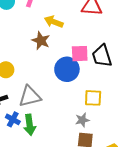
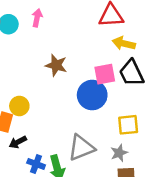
yellow arrow: (54, 22) -> (124, 43), moved
gray triangle: (30, 96) -> (81, 148), moved

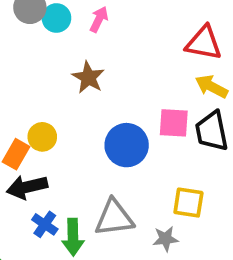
brown star: (56, 65) -> (88, 77), moved
blue circle: (92, 95) -> (127, 145), moved
black arrow: (18, 142) -> (27, 187), size x1.5

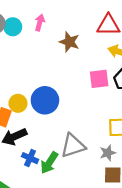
brown star: (88, 77) -> (69, 42), moved
blue circle: (127, 145) -> (45, 100), moved
green arrow: (73, 237) -> (49, 163), turned 45

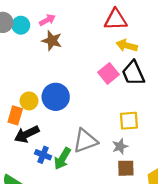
pink arrow: (40, 23) -> (47, 20), turned 49
brown star: (69, 42) -> (52, 41), moved
pink square: (99, 79) -> (109, 73), turned -30

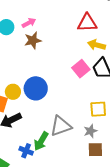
brown star: (52, 41) -> (33, 40), turned -30
blue cross: (43, 155) -> (26, 151), moved

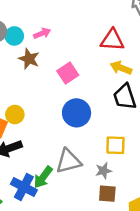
brown star: (33, 40) -> (29, 59), moved, turned 30
pink square: (81, 69) -> (68, 73), moved
blue circle: (36, 88) -> (77, 113), moved
blue cross: (26, 151) -> (24, 187), size x1.5

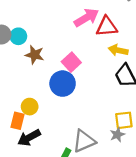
pink arrow: (42, 33) -> (86, 18), moved, size x1.6
blue circle: (77, 113) -> (63, 84), moved
gray star: (104, 171) -> (117, 135), moved

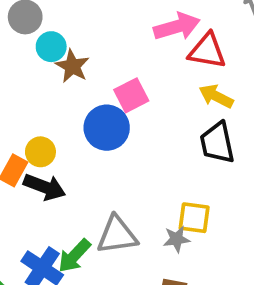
cyan circle: (18, 36) -> (51, 47), moved
black arrow: (29, 138) -> (45, 187), moved, turned -145

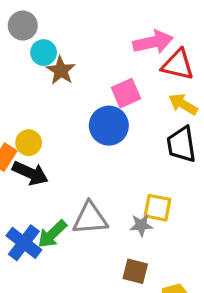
pink square: (131, 95) -> (126, 93), moved
blue circle: (107, 128) -> (109, 126), moved

